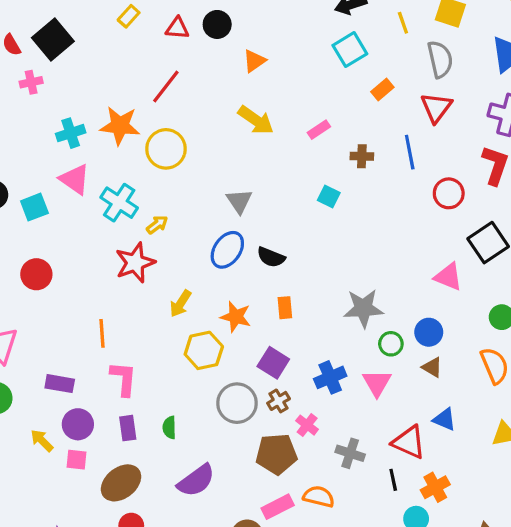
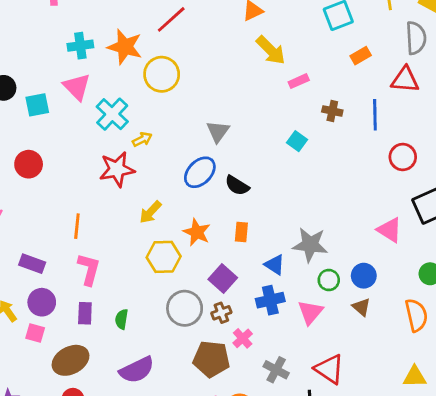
red triangle: (436, 107) -> (405, 80), turned 48
yellow arrow: (256, 120) -> (271, 50), moved
blue triangle: (445, 419) -> (275, 265), moved

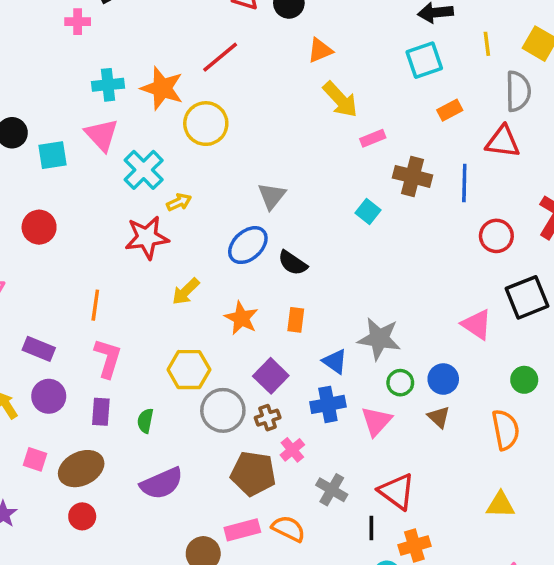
brown cross: (332, 111) -> (412, 176), size x1.5
yellow hexagon: (164, 257) -> (189, 370), moved
pink square: (35, 333) -> (35, 459), moved

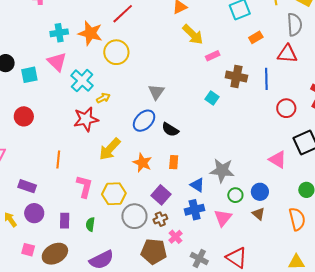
yellow arrow: (186, 291) -> (110, 149), size x1.4
pink L-shape: (108, 358) -> (84, 186), moved

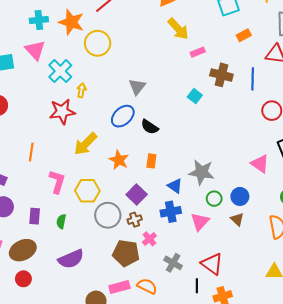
yellow arrow: (103, 98) -> (81, 90), turned -56

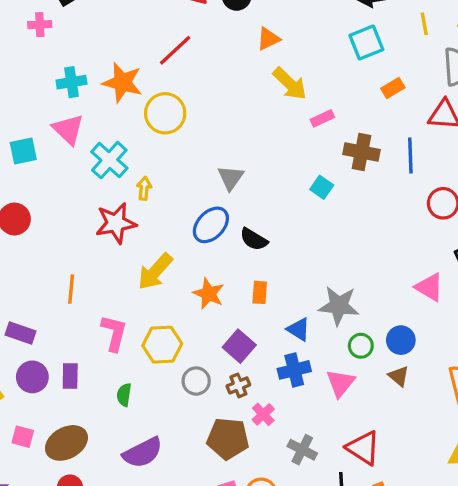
gray circle: (108, 215) -> (196, 381), size x0.7
purple rectangle: (35, 216) -> (70, 376), moved

